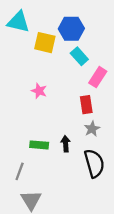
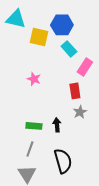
black semicircle: (94, 163) -> (63, 161), moved
gray line: (20, 171) -> (30, 149), moved

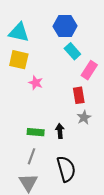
cyan triangle: (16, 19) -> (19, 32), moved
yellow square: (39, 37) -> (19, 60), moved

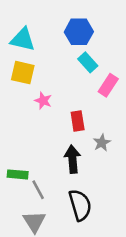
red rectangle: (79, 95) -> (78, 121), moved
black arrow: (60, 131) -> (72, 159), size x1.5
green rectangle: (36, 132) -> (18, 174), moved
gray line: (31, 156) -> (38, 190), turned -49

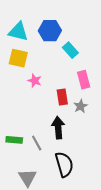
blue hexagon: (79, 32) -> (50, 31), moved
pink rectangle: (108, 85) -> (84, 80), moved, turned -48
gray star: (102, 143) -> (81, 106), moved
gray line: (38, 190) -> (37, 143), moved

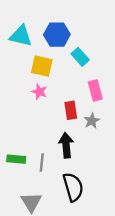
yellow square: (18, 58) -> (42, 66), moved
gray line: (37, 143) -> (42, 163), turned 35

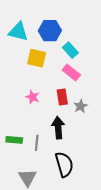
pink rectangle: (95, 91) -> (71, 72), moved, turned -36
pink star: (39, 92) -> (33, 97), moved

